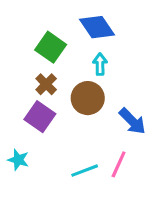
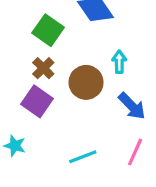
cyan arrow: (100, 64) -> (119, 62), moved
pink line: (119, 164) -> (135, 152), moved

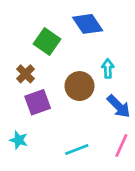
brown cross: (43, 68) -> (25, 74), moved
purple square: (37, 101) -> (38, 102), turned 35

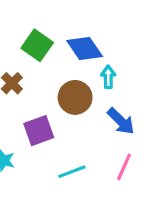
blue diamond: (88, 24) -> (85, 48), moved
purple square: (38, 102) -> (39, 131), moved

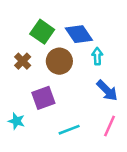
brown circle: (75, 97) -> (59, 61), moved

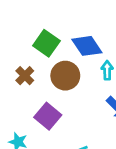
purple square: (43, 98) -> (48, 116), turned -30

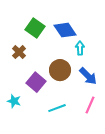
brown circle: (65, 76) -> (60, 70), moved

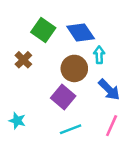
brown circle: (60, 70) -> (74, 68), moved
purple square: (36, 82) -> (63, 97), moved

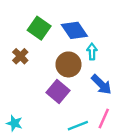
cyan star: (17, 121) -> (14, 123), moved
cyan line: (71, 129) -> (78, 126), moved

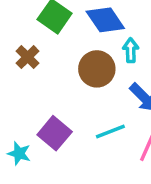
purple square: (58, 92) -> (55, 133), moved
cyan line: (78, 126) -> (110, 131), moved

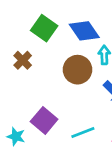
cyan line: (110, 131) -> (83, 132), moved

